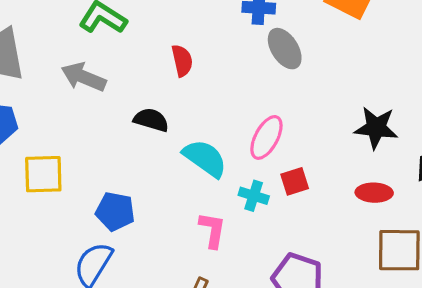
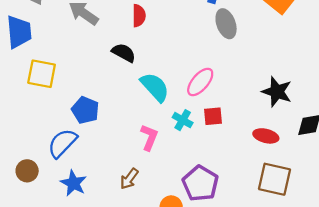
red semicircle: (182, 61) -> (139, 16), moved

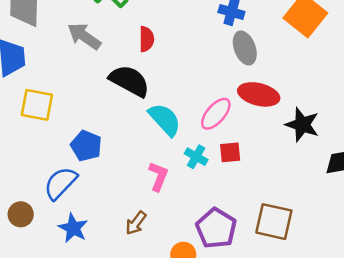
black semicircle: (124, 53) -> (129, 81), size x1.5
red ellipse: (266, 136) -> (259, 94), moved, size x1.4
brown square: (275, 179) -> (274, 222), moved

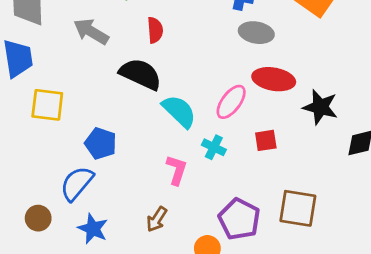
gray ellipse: (245, 48) -> (256, 33), turned -56
red square: (230, 152) -> (266, 140), moved

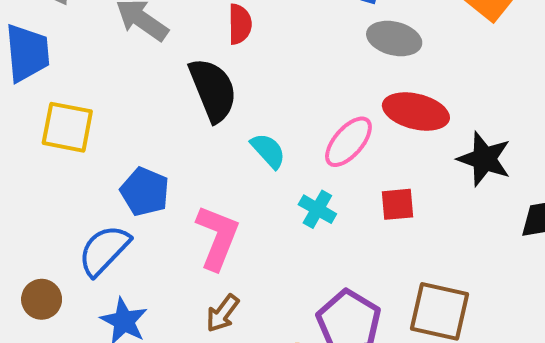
black semicircle: (140, 74) -> (213, 90), turned 39
cyan semicircle: (179, 111) -> (268, 151), size x0.7
pink L-shape: (177, 170) -> (217, 237), moved, size x1.4

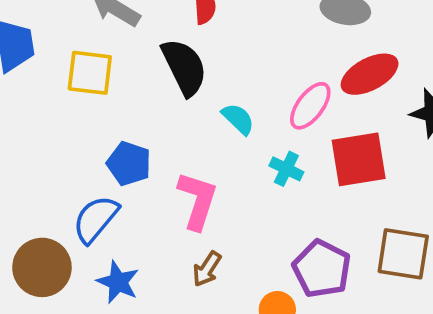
red ellipse: (416, 111) -> (370, 74), turned -38
yellow square: (67, 127) -> (90, 73), moved
red square: (397, 204) -> (359, 159), size x1.8
brown circle: (42, 299) -> (42, 267), size x1.6

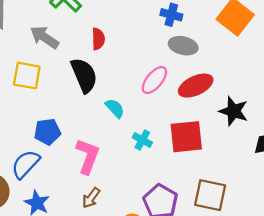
pink ellipse: (310, 106) -> (154, 80), moved
blue pentagon: (129, 164) -> (47, 132), turned -30

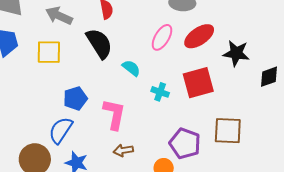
brown arrow: (91, 198) -> (123, 150), turned 54

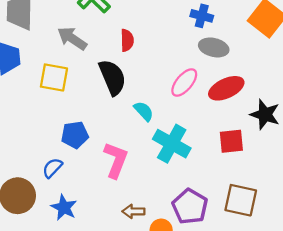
red square: (198, 83) -> (231, 141), moved, size x0.7
cyan cross: (160, 92) -> (172, 144), size x1.8
blue semicircle: (61, 130) -> (52, 168), size x0.7
brown arrow: (123, 150) -> (134, 211), moved

